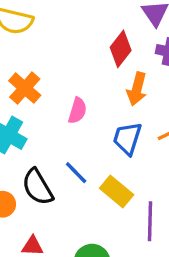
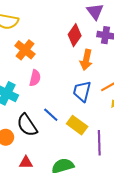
orange cross: (25, 88) -> (25, 50), moved
pink semicircle: (77, 111) -> (35, 78), moved

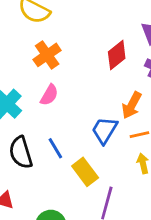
orange arrow: (86, 60) -> (132, 105), moved

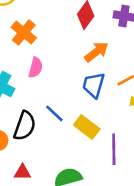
orange arrow: (132, 105) -> (96, 52), moved, turned -140
black semicircle: (21, 152) -> (25, 126), turned -128

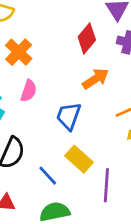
blue trapezoid: (94, 85) -> (69, 116), moved
blue line: (54, 113) -> (48, 176), moved

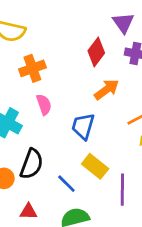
orange cross: (19, 52) -> (32, 68), turned 30
pink semicircle: (29, 91) -> (44, 105), turned -35

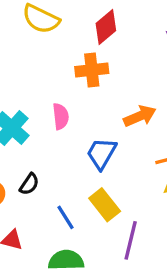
red diamond: (96, 52) -> (106, 27), moved
orange cross: (32, 68) -> (92, 70), moved
black semicircle: (32, 164) -> (29, 184), size x0.6

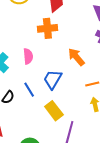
orange arrow: (140, 116) -> (76, 57), turned -108
blue line: (65, 217) -> (29, 90), moved

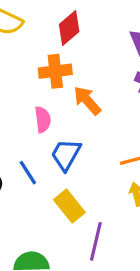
pink semicircle: (28, 56) -> (43, 120), moved
orange arrow: (76, 57) -> (87, 101), moved

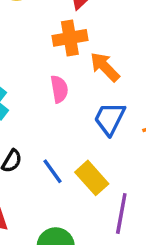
blue trapezoid: (66, 155) -> (110, 119), moved
blue line: (28, 173) -> (53, 171), moved

